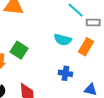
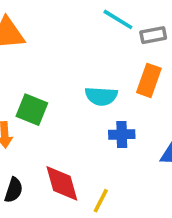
cyan semicircle: (63, 40) -> (101, 96), moved

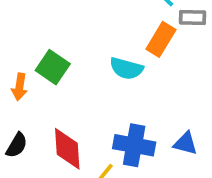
orange rectangle: (149, 80) -> (161, 39), moved
blue cross: (122, 134) -> (134, 145), moved, size x1.5

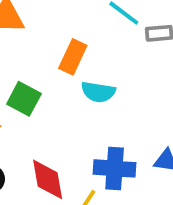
orange rectangle: (161, 39) -> (73, 57), moved

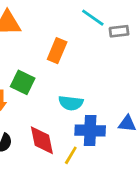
cyan semicircle: (98, 92) -> (71, 103), moved

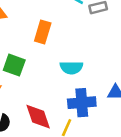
cyan semicircle: (71, 103) -> (71, 68), moved

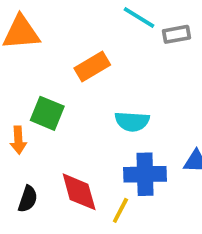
orange rectangle: (43, 32) -> (92, 66), turned 40

